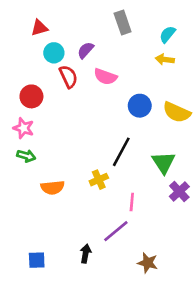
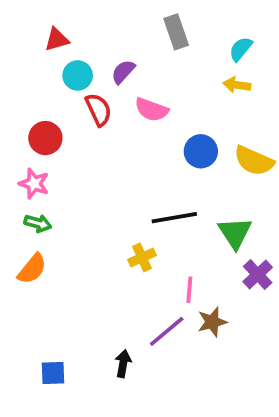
black line: (121, 152) -> (174, 218), turned 52
orange semicircle: (53, 188) -> (32, 269), moved, turned -45
brown star: (148, 263) -> (212, 322), moved, turned -30

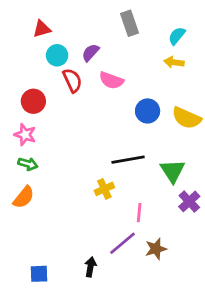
brown star: (212, 322) -> (156, 249), moved

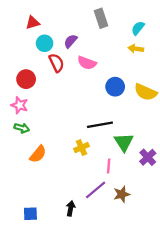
green triangle: (173, 171) -> (124, 142), moved
orange semicircle: (24, 197) -> (38, 154), moved

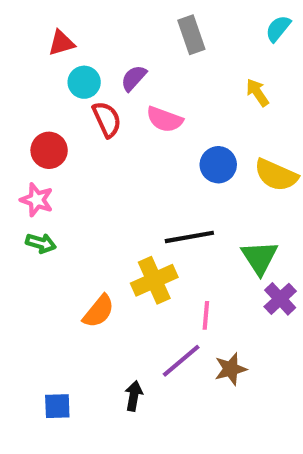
cyan semicircle: (138, 28) -> (278, 29), moved
yellow arrow: (136, 49) -> (257, 93), turned 48
green triangle: (124, 142) -> (260, 258), moved
yellow cross: (81, 148) -> (154, 280), size x1.5
orange semicircle: (38, 154) -> (99, 311), moved

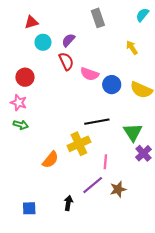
red semicircle: (107, 119) -> (66, 61), moved
pink semicircle: (165, 119) -> (90, 74), moved

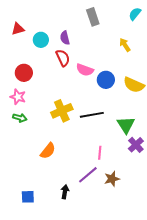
red triangle: (31, 22) -> (18, 29), moved
purple semicircle: (68, 40) -> (65, 38), turned -56
yellow cross: (79, 144) -> (62, 111), moved

